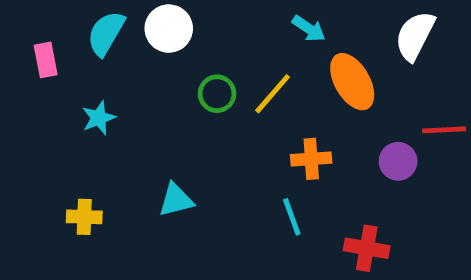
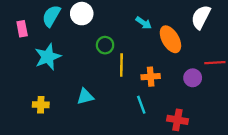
cyan arrow: (309, 29) -> (144, 23), moved
yellow line: (273, 94) -> (121, 65), moved, turned -40
cyan star: (99, 118) -> (48, 57), size x1.6

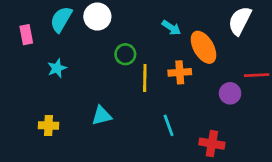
cyan star: (48, 57) -> (57, 68), size x0.6
orange cross: (151, 77) -> (180, 72), moved

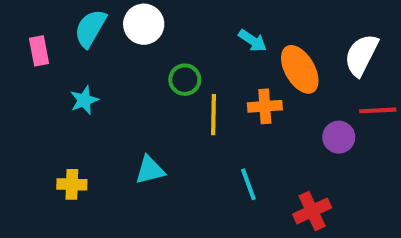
white semicircle: (240, 21) -> (361, 55), moved
red cross: (212, 144) -> (312, 211), turned -35

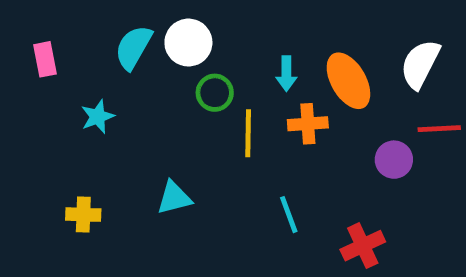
white circle: (144, 24) -> (188, 43), moved
cyan semicircle: (90, 28) -> (133, 47), moved
cyan arrow: (253, 41) -> (286, 74), moved, turned 56

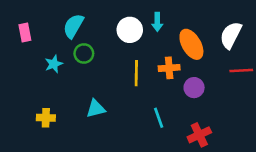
white circle: (188, 43) -> (130, 30), moved
cyan arrow: (286, 74) -> (157, 22), moved
green circle: (215, 93) -> (84, 53), moved
purple circle: (394, 160) -> (194, 88), moved

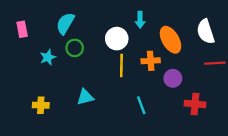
white circle: (130, 30) -> (117, 39), moved
white semicircle: (231, 35) -> (206, 32), turned -45
red cross: (199, 135) -> (195, 104), moved, turned 30

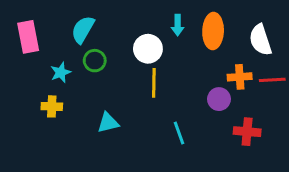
pink rectangle: (22, 29) -> (28, 37), size x1.5
orange ellipse: (171, 40) -> (213, 31), moved, turned 32
orange cross: (151, 61) -> (240, 77), moved
yellow cross: (41, 105) -> (52, 106), moved

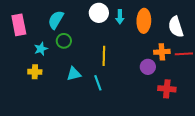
white circle: (148, 49) -> (99, 13), moved
cyan triangle: (108, 123) -> (74, 74), moved
cyan line: (179, 133) -> (98, 83), moved

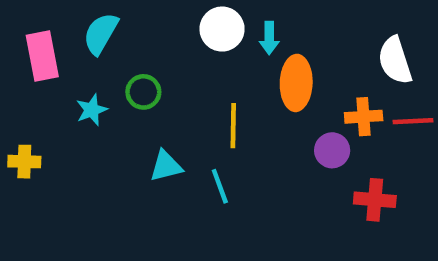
cyan semicircle: (56, 20) -> (101, 34), moved
orange ellipse: (144, 21) -> (296, 83), moved
yellow cross: (35, 72) -> (24, 162), moved

